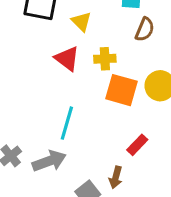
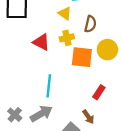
yellow triangle: (81, 22) -> (65, 13), moved
brown semicircle: (145, 29) -> (90, 24), moved
brown arrow: (116, 177) -> (88, 117), turned -40

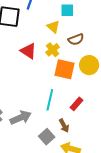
brown semicircle: (90, 24) -> (76, 39), turned 49
yellow cross: (67, 38) -> (53, 50), turned -32
cyan line: (49, 86) -> (50, 100), moved

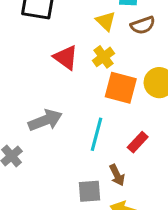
brown semicircle: (76, 39) -> (143, 25), moved
gray arrow: (21, 118) -> (45, 120), moved
gray square: (47, 137) -> (89, 191), turned 35

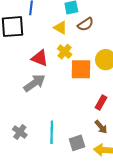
gray arrow: (45, 120) -> (35, 83), moved
cyan line: (96, 134) -> (52, 132), moved
brown arrow: (117, 175) -> (101, 127), moved

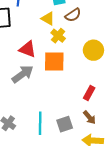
yellow cross: (65, 52) -> (58, 36), moved
orange square: (81, 69) -> (54, 61), moved
gray square: (77, 143) -> (65, 124), moved

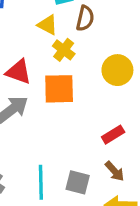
brown semicircle: (73, 15) -> (85, 18), turned -42
red rectangle: (89, 93) -> (113, 135), turned 32
gray square: (65, 124) -> (78, 182), turned 35

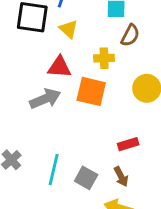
yellow triangle: (48, 25) -> (69, 29), moved
yellow cross: (64, 50) -> (104, 58), turned 36
red triangle: (19, 72) -> (59, 67), turned -30

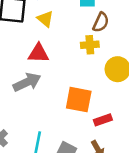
yellow cross: (104, 58) -> (90, 45), moved
orange square: (91, 91) -> (79, 100), moved

